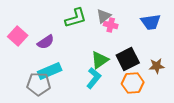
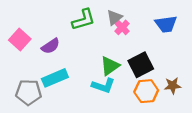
pink cross: (111, 25) -> (122, 27), turned 32
brown star: (157, 66) -> (173, 86), moved
cyan L-shape: (94, 78) -> (103, 86), turned 70
gray pentagon: (39, 84) -> (29, 92), moved

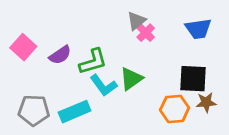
green L-shape: (84, 20) -> (93, 62), moved
black square: (141, 65) -> (193, 79), moved, turned 30
cyan rectangle: (55, 78) -> (75, 112), moved
cyan L-shape: (103, 86) -> (104, 85), moved, turned 35

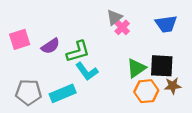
pink square: (23, 47) -> (20, 39), turned 30
green triangle: (131, 79) -> (136, 68), moved

